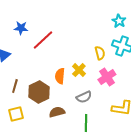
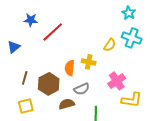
yellow semicircle: (100, 53) -> (110, 45), turned 48
yellow cross: (79, 70) -> (89, 62), turned -32
pink cross: (107, 77) -> (117, 81), moved
gray semicircle: (84, 97) -> (82, 89), moved

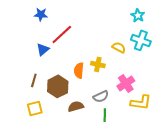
blue star: (31, 20) -> (41, 14), moved
yellow semicircle: (110, 45) -> (119, 47), turned -96
blue triangle: (14, 47) -> (43, 49), moved
gray semicircle: (82, 89) -> (101, 96), moved

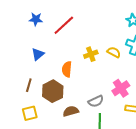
red line: (62, 34) -> (64, 25), moved
yellow cross: (98, 64) -> (91, 54), moved, turned -32
orange semicircle: (79, 70) -> (67, 69), moved

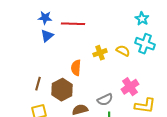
red line: (64, 25) -> (73, 24), turned 45
blue triangle: (38, 54) -> (47, 36), moved

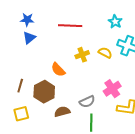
cyan star: (142, 19) -> (115, 22), moved
red line: (73, 24) -> (70, 26), moved
orange semicircle: (76, 68) -> (58, 70), turned -49

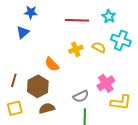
blue star: (27, 20) -> (31, 12), moved
red line: (70, 26) -> (77, 20), moved
brown semicircle: (62, 112) -> (47, 108), moved

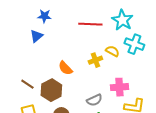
cyan star: (109, 16) -> (122, 20), size x1.5
yellow cross: (76, 49) -> (95, 60), moved
brown line: (14, 80) -> (27, 84), turned -72
pink cross: (106, 83) -> (119, 87), turned 30

